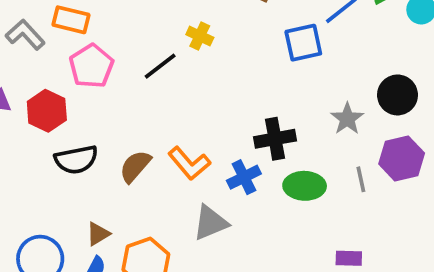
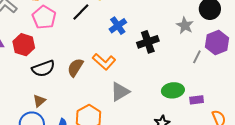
blue cross: (244, 177) -> (118, 26), moved
gray line: (361, 179) -> (197, 57), turned 48
green ellipse: (305, 186) -> (173, 90), moved
brown triangle: (98, 234) -> (39, 101), moved

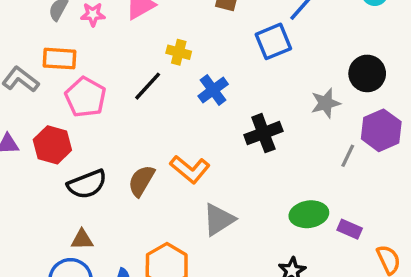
gray star: (185, 25) -> (326, 103), turned 30
blue cross: (118, 26) -> (213, 90), moved
purple rectangle: (197, 100) -> (350, 229), turned 32
brown triangle: (39, 101) -> (82, 240), turned 40

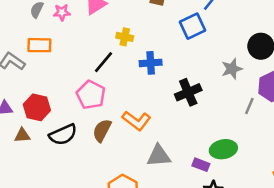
blue cross: (213, 90) -> (151, 63), turned 35
pink pentagon: (85, 97) -> (91, 95), moved
gray triangle: (219, 220) -> (159, 156), turned 30
purple rectangle: (350, 229) -> (201, 165), moved
brown triangle: (82, 240) -> (22, 135), moved

